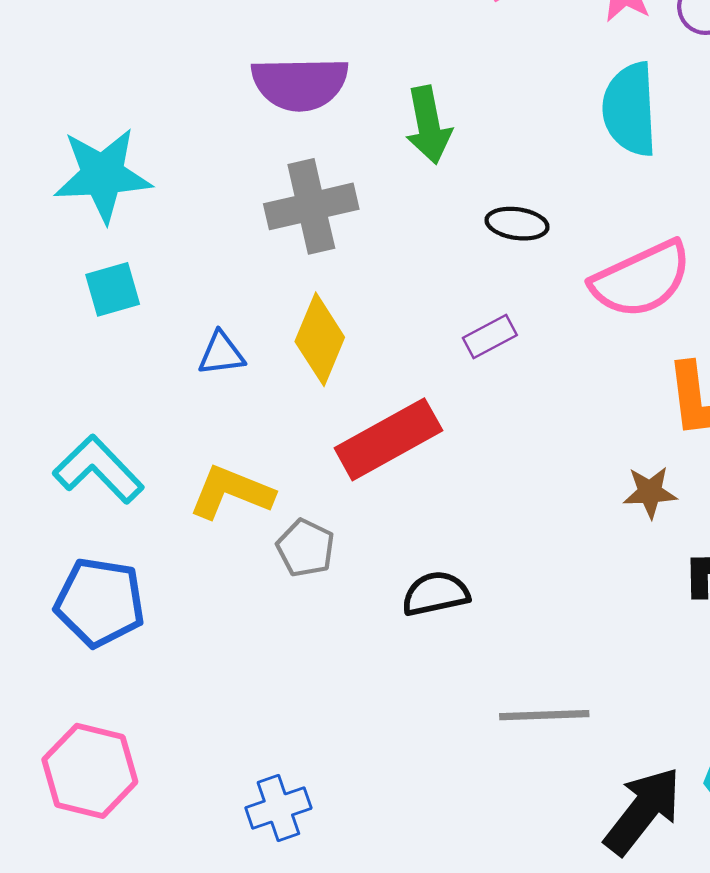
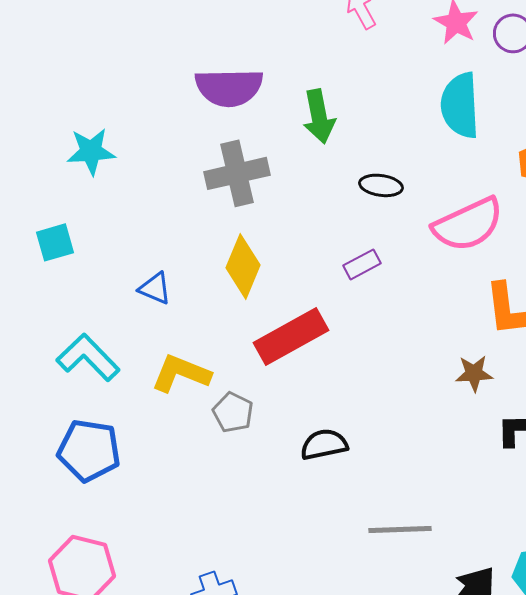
cyan star: (103, 175) -> (91, 151), size x0.7
cyan square: (113, 289) -> (55, 242), moved
blue triangle: (221, 354) -> (155, 288), moved, turned 30

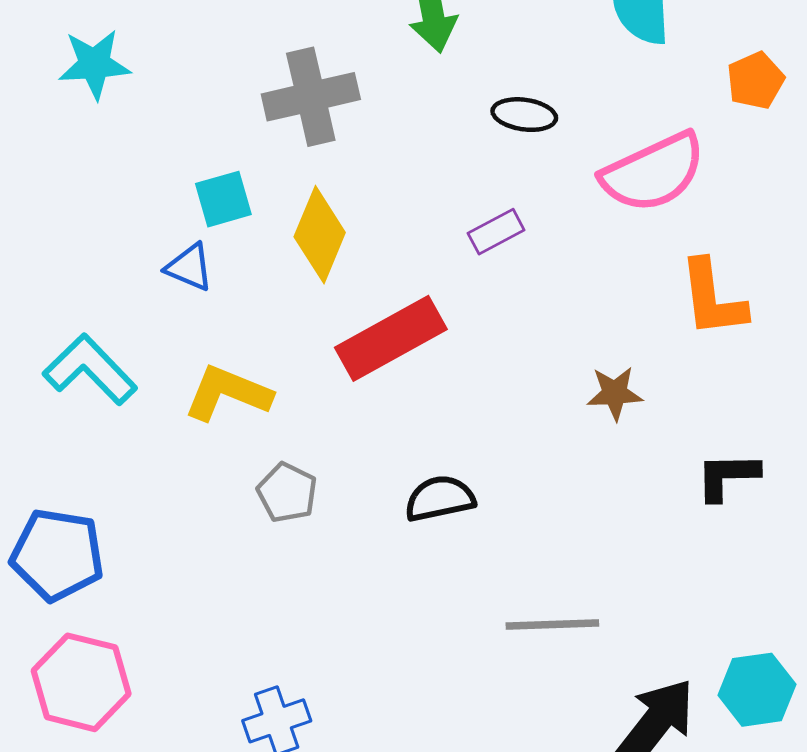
cyan square: (55, 242) -> (223, 199), moved
brown star: (474, 373) -> (615, 393), moved
gray pentagon: (233, 412) -> (287, 493), moved
blue pentagon: (89, 450) -> (57, 555), moved

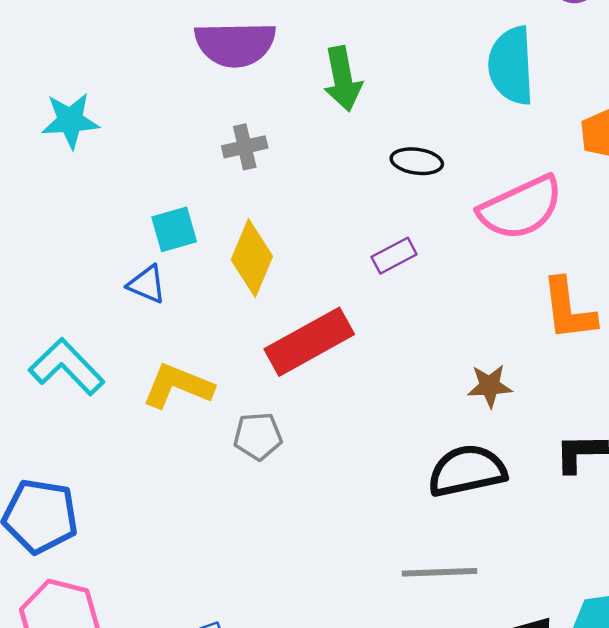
gray cross: (311, 97) -> (245, 147), size x0.6
gray pentagon: (287, 493) -> (258, 436), moved, turned -30
black semicircle: (440, 498) -> (467, 471), moved, size x1.4

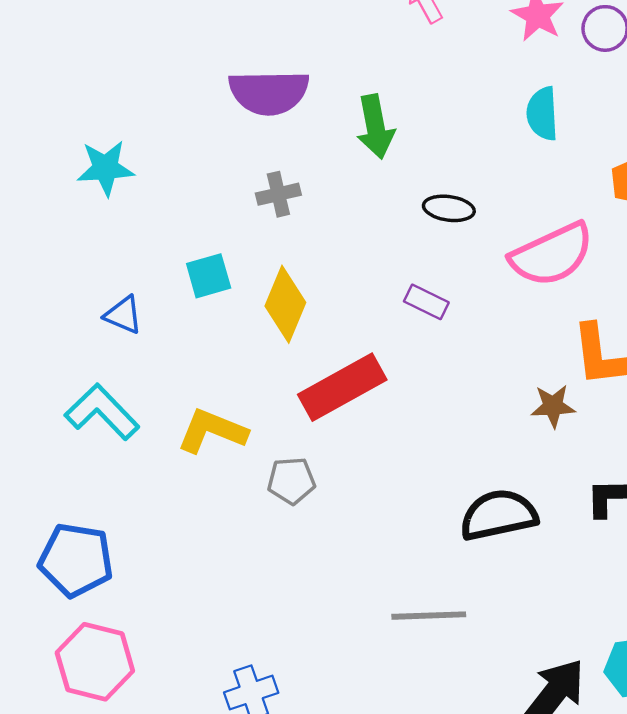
cyan semicircle: (511, 66) -> (542, 114), size x0.7
purple rectangle: (394, 256) -> (426, 302), turned 54
blue triangle: (147, 284) -> (123, 315), moved
brown star: (490, 386) -> (553, 406), moved
gray line: (439, 572) -> (429, 616), moved

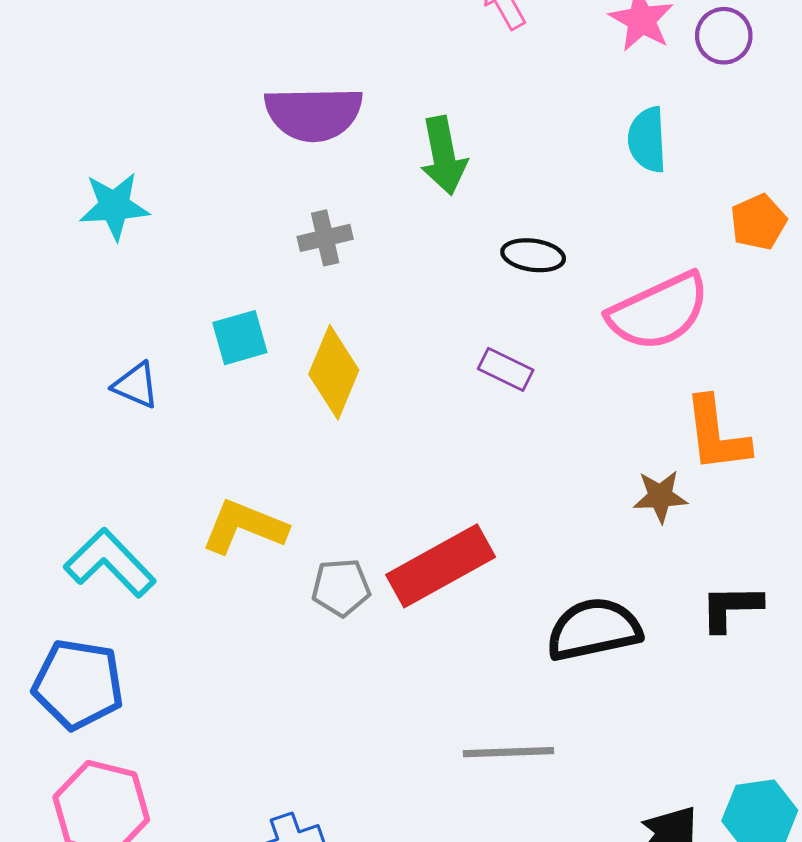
red rectangle: (342, 387) -> (441, 566), moved
cyan L-shape: (102, 412) -> (110, 563), moved

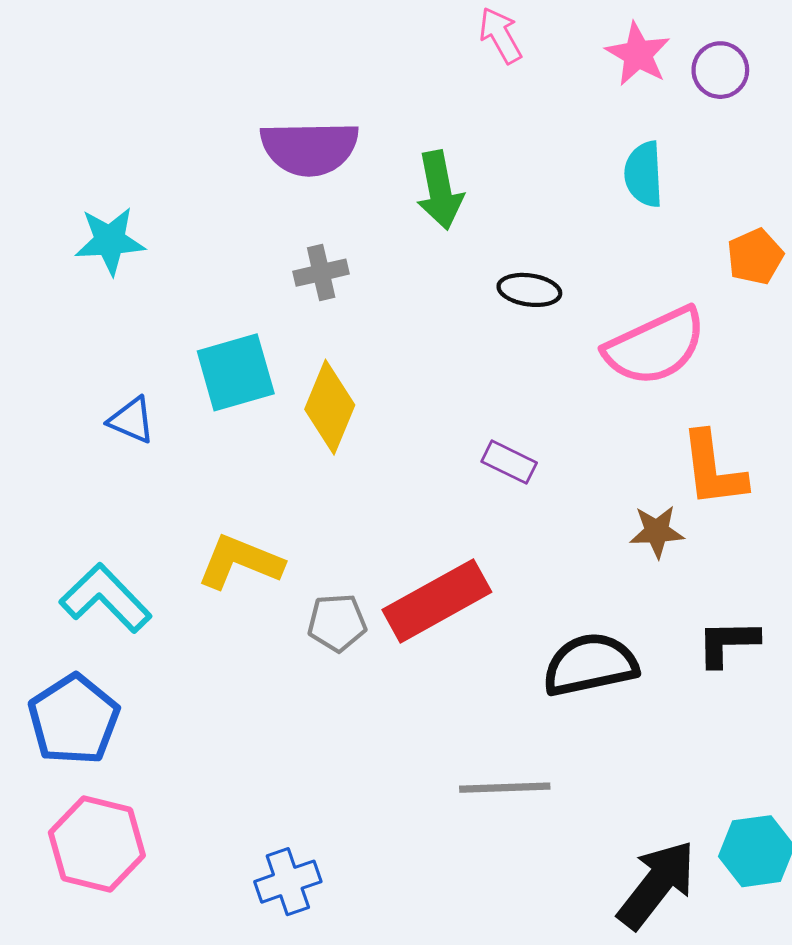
cyan square: (240, 338) -> (236, 372), size x1.4
purple rectangle: (506, 369) -> (509, 462), moved
blue pentagon: (78, 684) -> (74, 720), turned 30

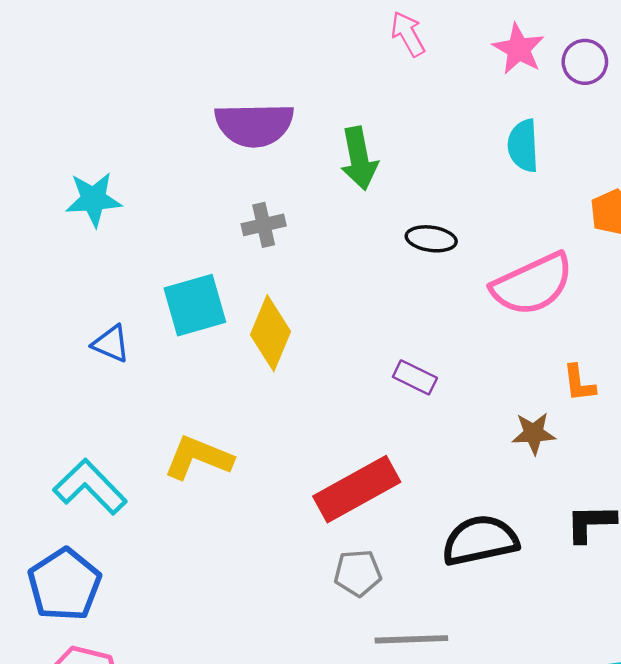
orange L-shape: (713, 469) -> (579, 383), size x0.6
gray pentagon: (337, 623) -> (358, 573), moved

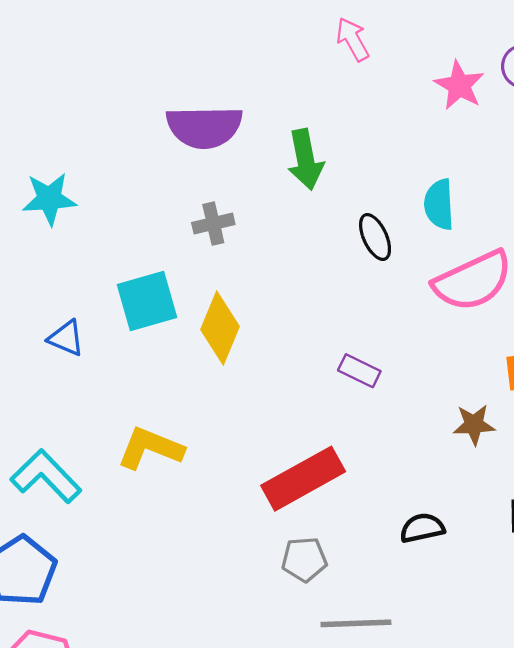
pink star: (519, 49) -> (459, 85), moved
cyan semicircle: (523, 146) -> (439, 204), moved
black ellipse: (431, 239) -> (375, 237), turned 57
black semicircle: (480, 540) -> (422, 528), size x0.6

